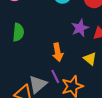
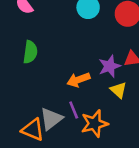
purple star: (80, 28) -> (110, 66), moved
orange arrow: (58, 52) -> (78, 80), turned 78

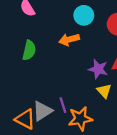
purple star: (110, 66) -> (98, 69), turned 30
orange arrow: (78, 80) -> (69, 40), moved

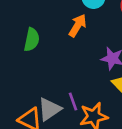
orange arrow: (69, 40) -> (78, 26), turned 138

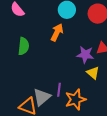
purple line: (73, 101) -> (59, 90), turned 32

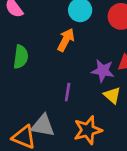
purple line: (59, 90) -> (68, 92), moved
gray triangle: (42, 97) -> (43, 126), turned 48

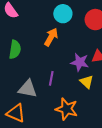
gray triangle: (43, 126) -> (28, 89), moved
orange star: (88, 130) -> (67, 109), turned 30

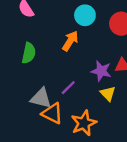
purple line: (51, 78) -> (68, 88), turned 32
orange star: (67, 109) -> (84, 123), turned 30
orange triangle: (16, 113) -> (52, 113), moved

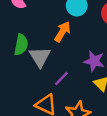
gray triangle: (41, 98) -> (40, 57), moved, turned 45

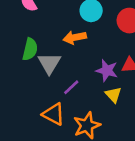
orange arrow: (62, 32) -> (75, 37), turned -135

